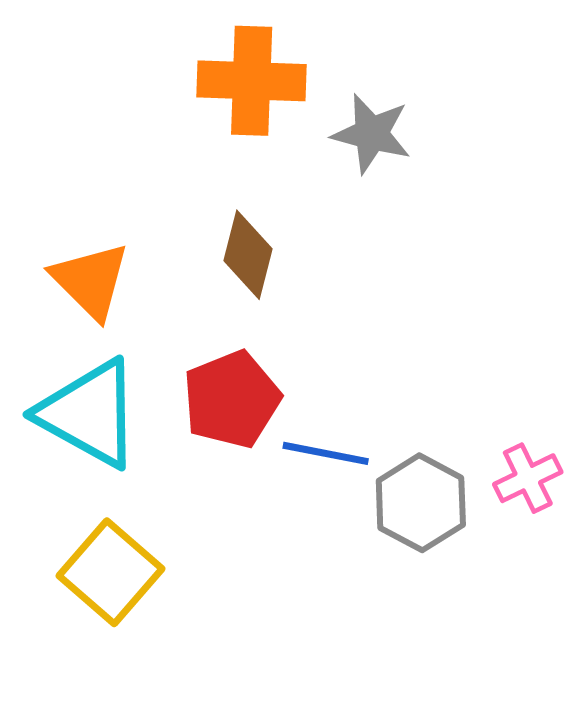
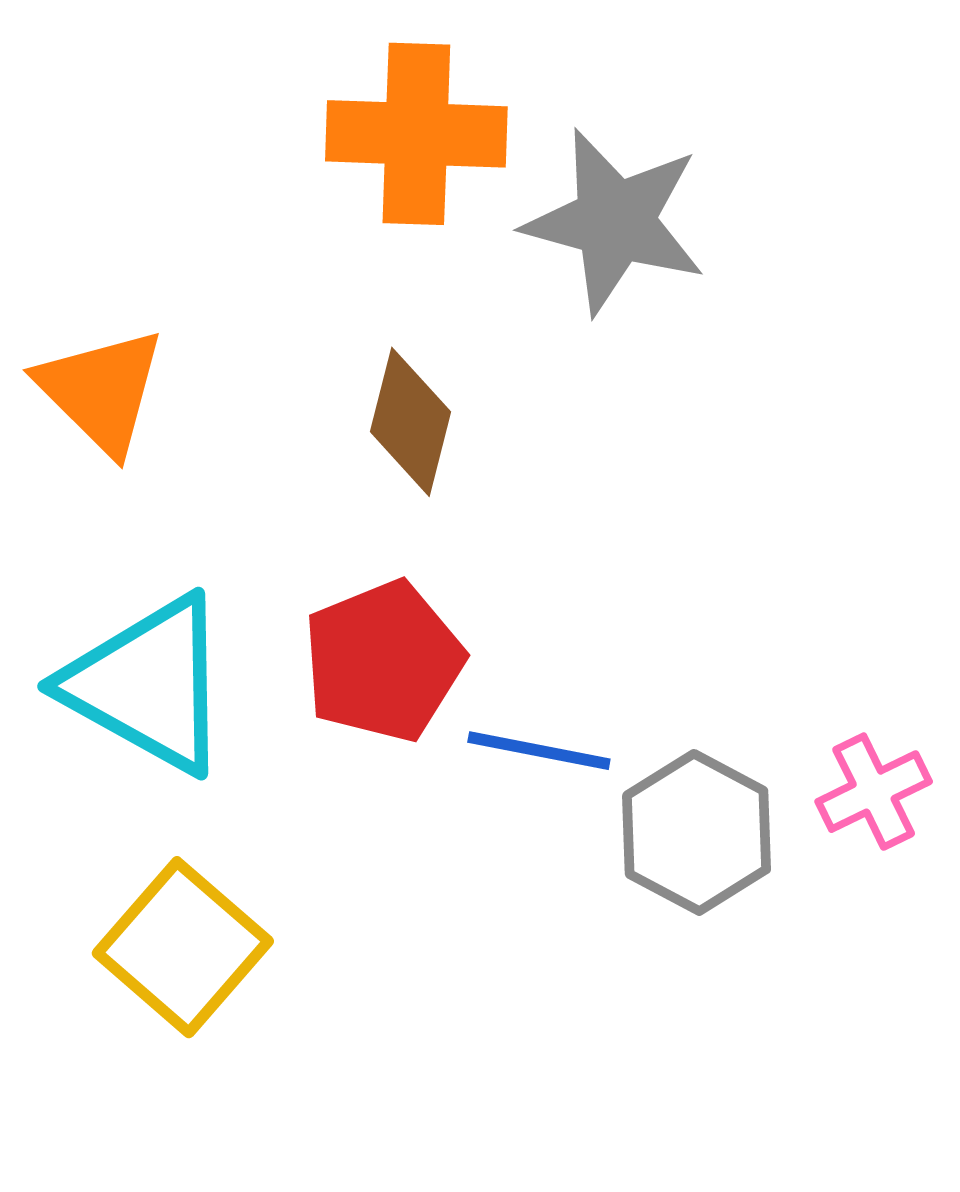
gray star: (371, 134) -> (615, 221), size x1.4
orange triangle: (91, 281) -> (101, 391), moved

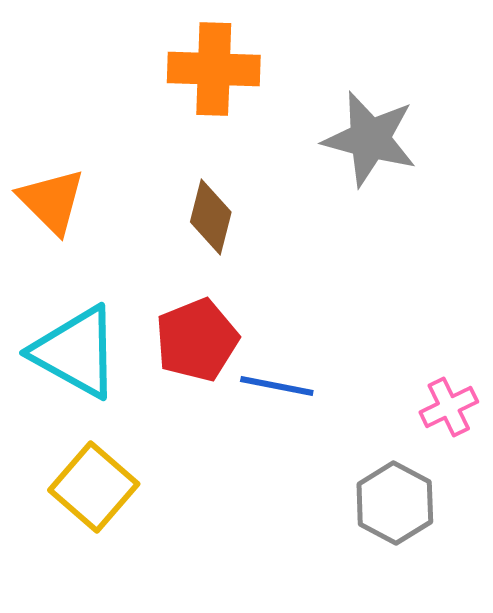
gray star: (615, 221) -> (370, 139), moved
gray hexagon: (697, 832) -> (395, 503), moved

